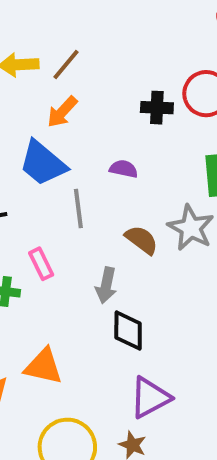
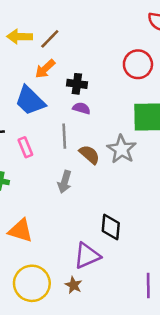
black cross: (157, 108) -> (77, 84), moved
gray line: (78, 208) -> (64, 136), moved
pink rectangle: (41, 264) -> (25, 147), moved
black diamond: (128, 331) -> (111, 227), moved

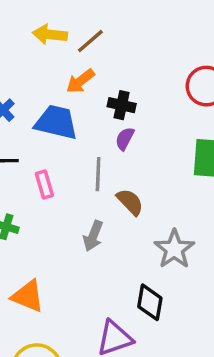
blue trapezoid: (30, 101) -> (56, 122), turned 144
purple semicircle: (81, 108) -> (125, 139), turned -84
gray star: (122, 149) -> (174, 249), moved

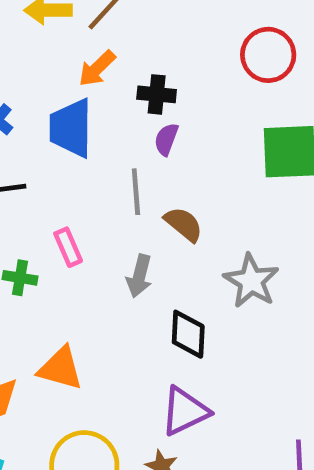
blue trapezoid: (56, 122) -> (71, 128), turned -96
pink rectangle: (44, 184) -> (68, 247), moved
black diamond: (150, 302) -> (188, 334), moved

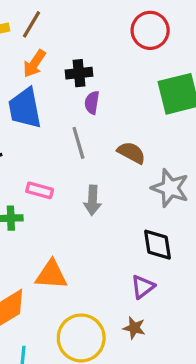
brown semicircle: (184, 224) -> (131, 153), moved
pink rectangle: (68, 247) -> (40, 190), turned -40
black diamond: (188, 334) -> (158, 245), moved
purple triangle: (185, 411) -> (143, 287), size x0.7

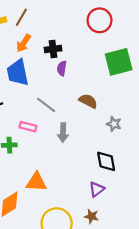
gray line: (78, 143) -> (46, 105), moved, turned -36
gray star: (170, 188) -> (114, 124), size x0.6

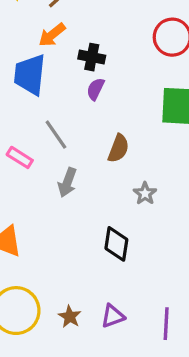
brown semicircle: (88, 101) -> (118, 148), turned 66
purple triangle: (97, 189) -> (113, 316), moved

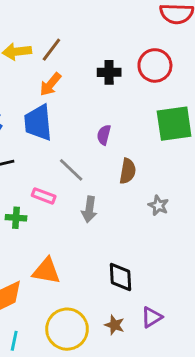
black cross: (92, 57) -> (109, 72), moved
purple semicircle: (95, 89) -> (104, 135), moved
black diamond: (116, 244) -> (120, 277), moved

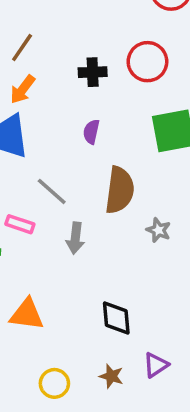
purple semicircle: (104, 135) -> (91, 132), moved
brown semicircle: (128, 171) -> (120, 190), size x1.5
yellow circle: (67, 329) -> (54, 383), size x0.6

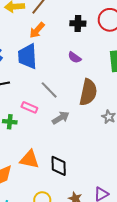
purple semicircle: (91, 132) -> (75, 57), turned -72
gray arrow: (75, 238) -> (61, 118), turned -132
black diamond: (116, 318) -> (59, 166), moved

